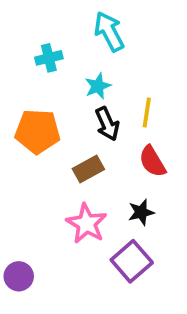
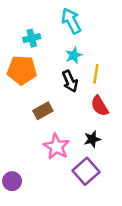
cyan star: (98, 86) -> (74, 55), moved
orange pentagon: (38, 131) -> (22, 70), moved
brown rectangle: (88, 169) -> (43, 111), moved

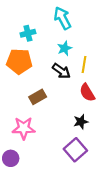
black arrow: (70, 81) -> (61, 71), turned -30
pink star: (56, 147) -> (24, 128), moved, turned -30

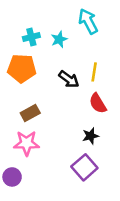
cyan arrow: (62, 18) -> (88, 21), moved
cyan star: (65, 48) -> (59, 39), moved
brown rectangle: (38, 97) -> (30, 113), moved

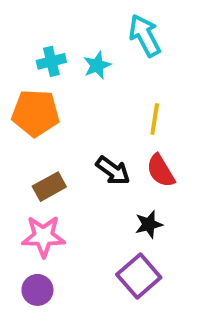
black arrow: (69, 79) -> (113, 171), moved
purple circle: (12, 177) -> (37, 290), moved

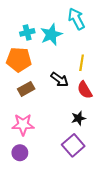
cyan star: (97, 65) -> (51, 35), size x1.5
black arrow: (113, 171) -> (60, 80), moved
brown rectangle: (49, 187) -> (26, 89), moved

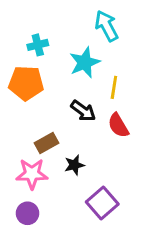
cyan star: (51, 35) -> (85, 62), moved
brown rectangle: (26, 89) -> (47, 143), moved
black star: (78, 118) -> (74, 165), moved

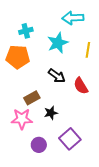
cyan arrow: (107, 26) -> (73, 18), turned -65
yellow line: (114, 87) -> (88, 50), moved
purple circle: (28, 213) -> (39, 145), moved

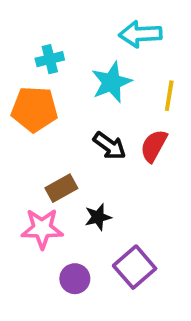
red semicircle: (81, 86) -> (154, 146), moved, turned 60

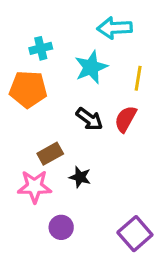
black star: (98, 217) -> (80, 177), turned 30
purple square: (135, 267) -> (135, 234), moved

